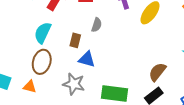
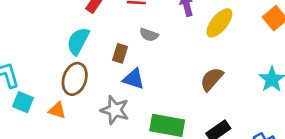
gray semicircle: (97, 25) -> (149, 35), turned 88
brown semicircle: (157, 72) -> (212, 79), moved

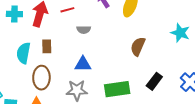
cyan semicircle: (78, 41) -> (23, 53), moved
brown rectangle: (120, 53) -> (47, 46), moved

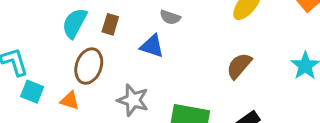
blue triangle: (83, 64) -> (152, 46), moved

